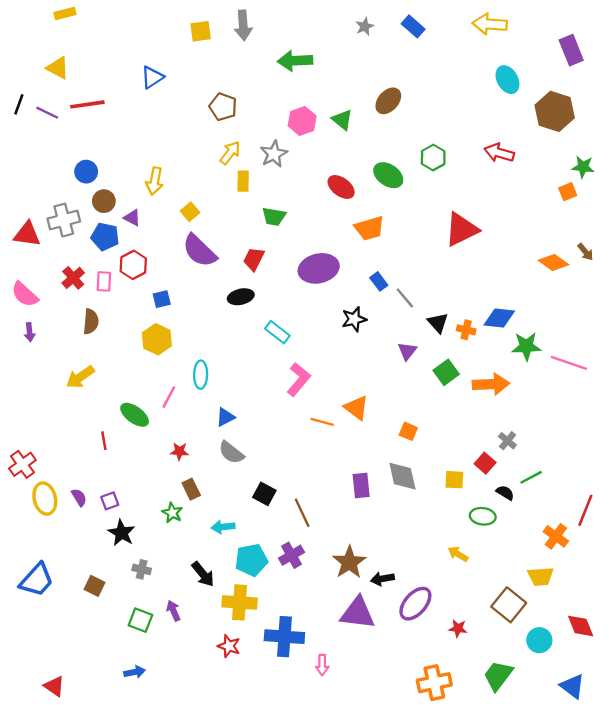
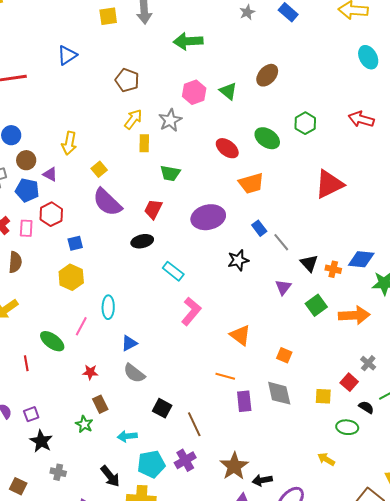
orange line: (322, 422) -> (225, 376), moved

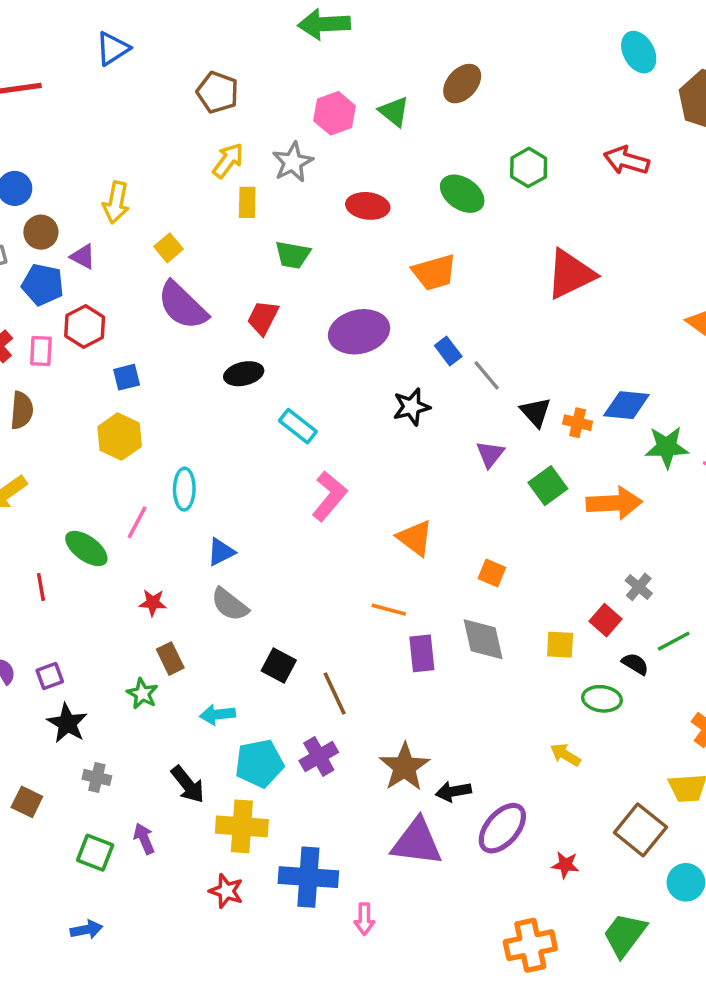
red ellipse: (227, 148) -> (368, 206), moved, turned -30

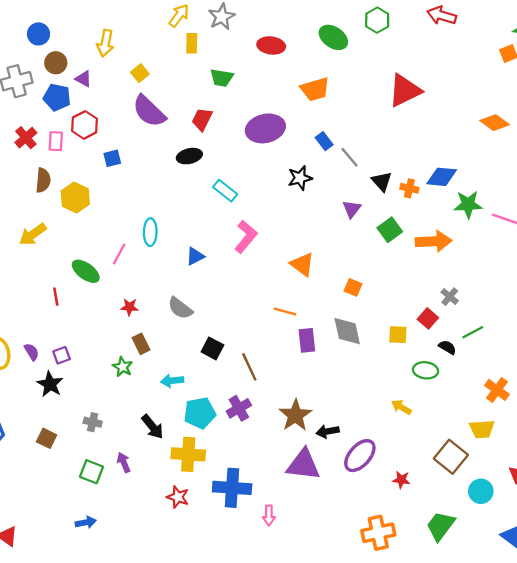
yellow hexagon: (120, 437) -> (75, 198), moved
blue triangle: (221, 552) -> (195, 256), moved
black star: (67, 723) -> (50, 384), moved

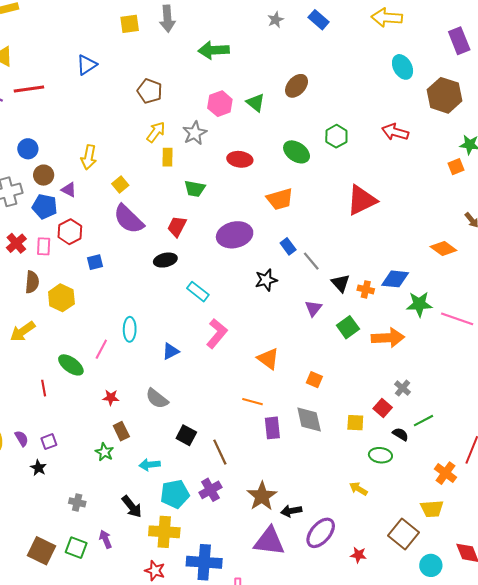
orange diamond: (495, 123) -> (443, 248), moved
black star: (50, 384) -> (38, 468), size x0.7
brown square: (47, 438) -> (42, 551), moved, size x1.5

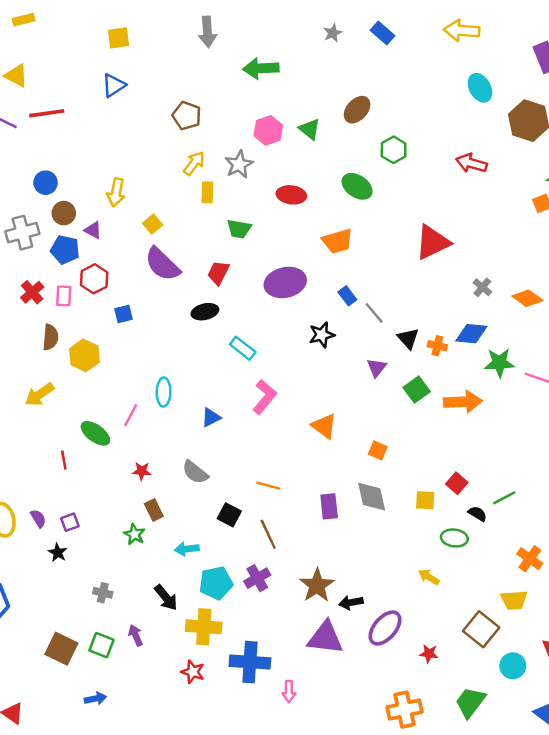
yellow square: (130, 24) -> (119, 38), moved
green hexagon: (336, 136) -> (394, 150), moved
gray cross: (403, 388) -> (482, 287), moved
orange line: (252, 402) -> (268, 486), moved

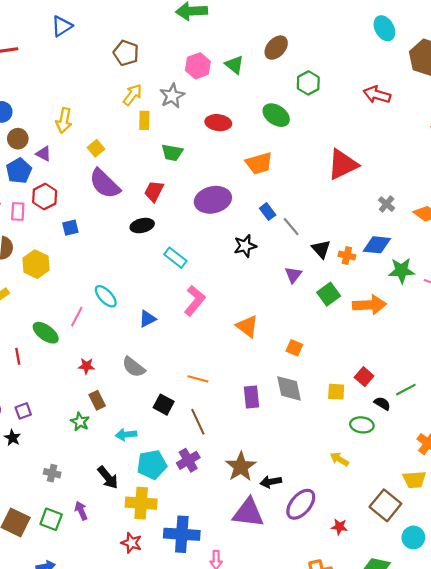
blue pentagon: (65, 250) -> (19, 171), turned 30
cyan ellipse: (164, 392) -> (106, 296), turned -45

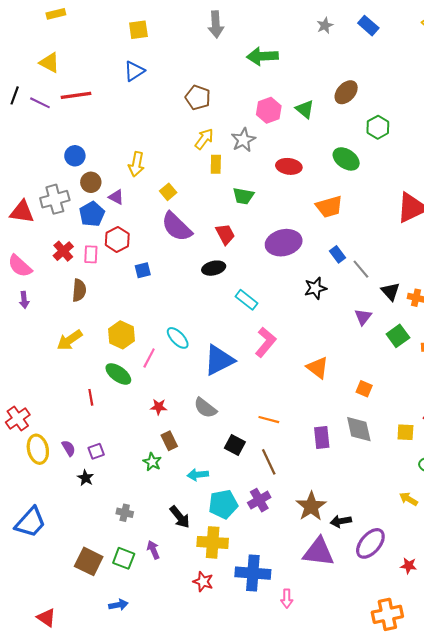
red trapezoid: (154, 191) -> (225, 234), turned 125
yellow hexagon: (36, 264) -> (122, 335), moved
blue triangle: (148, 319) -> (219, 360), size x1.8

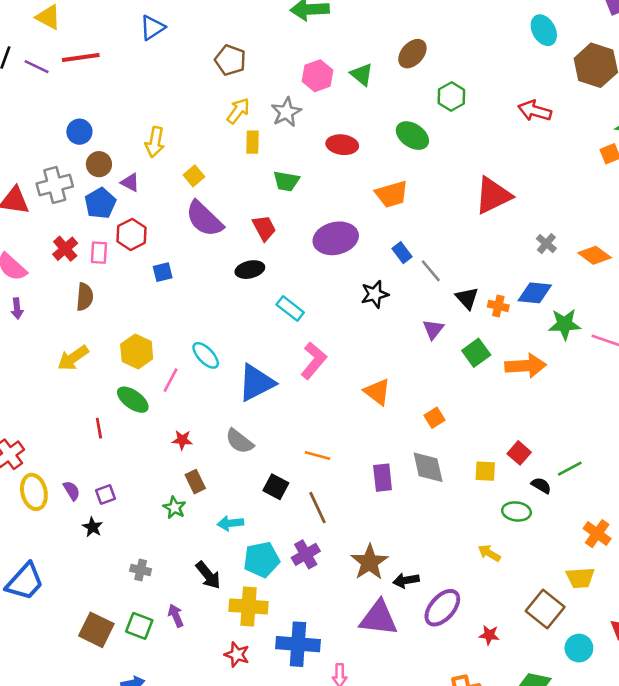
orange square: (364, 389) -> (435, 418), turned 35

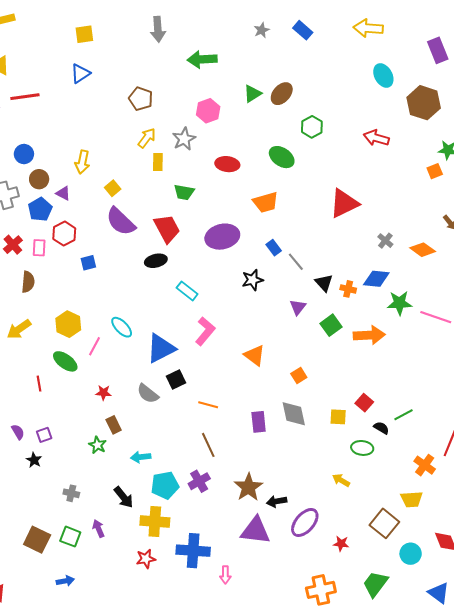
green triangle: (362, 74) -> (252, 94), moved, turned 48
red trapezoid: (264, 228) -> (167, 229), size x1.4
black square: (276, 487) -> (176, 380), moved, turned 36
red star: (237, 655) -> (146, 559), turned -30

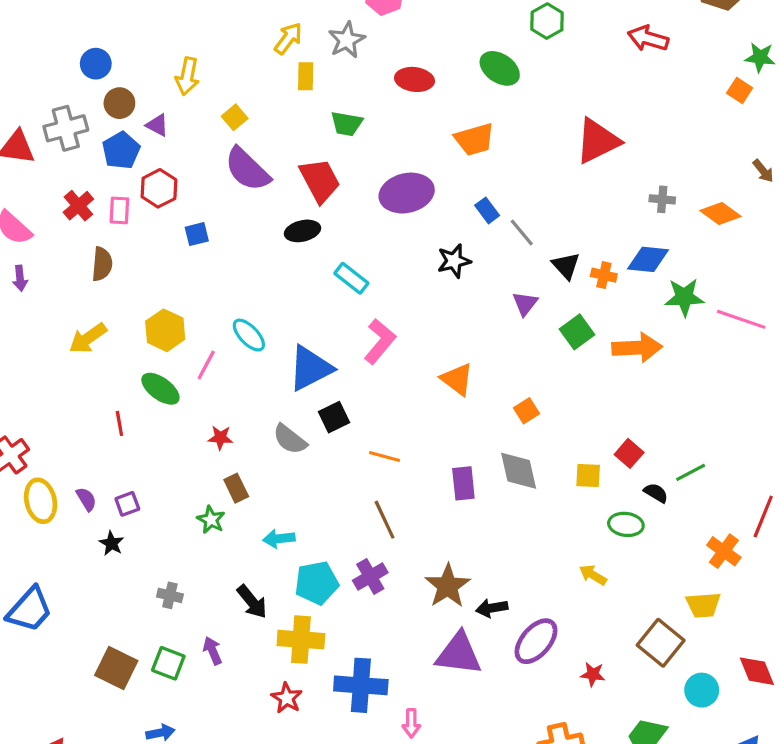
orange square: (435, 171) -> (740, 90), turned -35
gray cross: (385, 241) -> (662, 199), turned -35
red star: (146, 559) -> (287, 698), turned -30

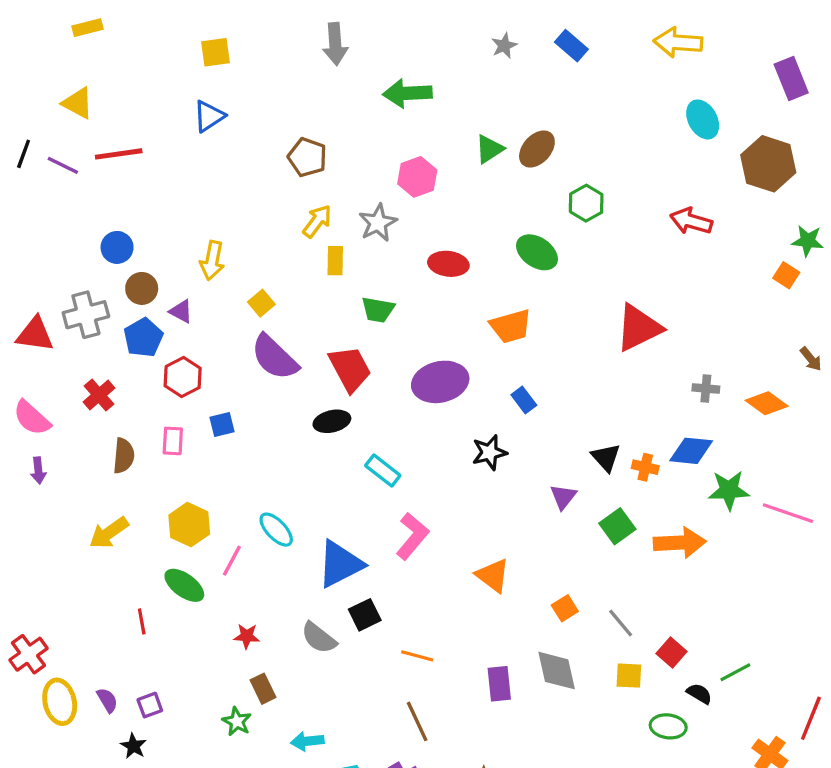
pink rectangle: (119, 210) -> (173, 441), moved
gray line: (522, 232) -> (621, 623), moved

